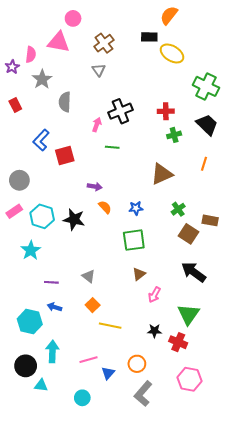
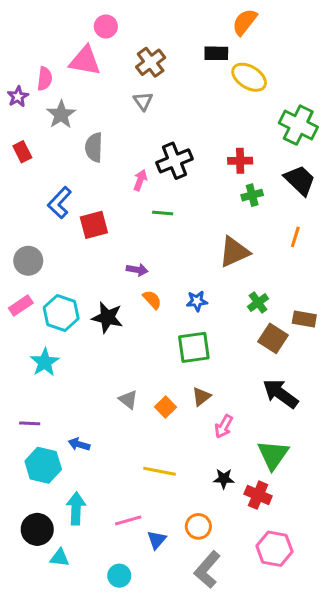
purple line: (51, 282) -> (30, 423), moved
orange square: (93, 305) -> (166, 407), moved

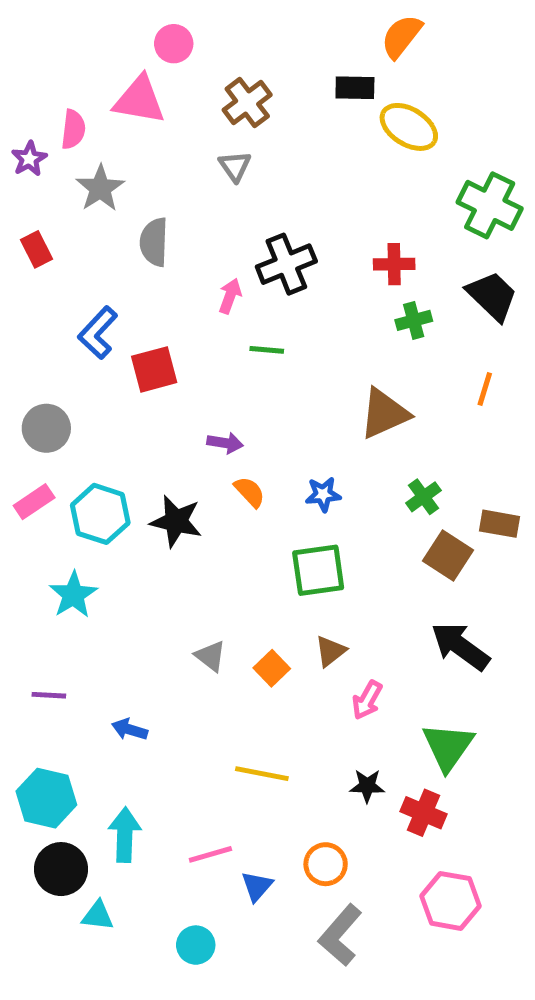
cyan hexagon: (43, 465) -> (46, 798), moved

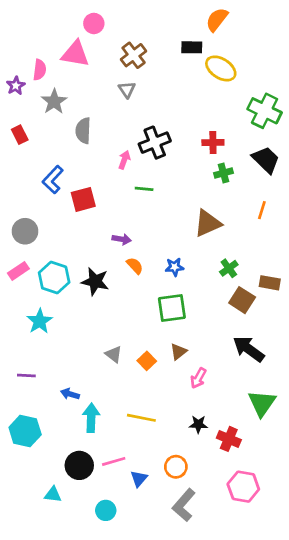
green triangle: (448, 747) -> (262, 403), moved
cyan arrow: (125, 835) -> (91, 418), moved
black circle: (61, 869) -> (79, 465), moved

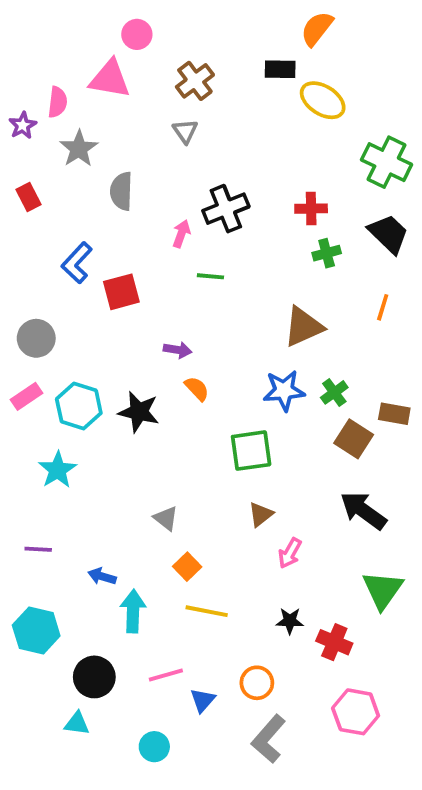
blue star: (175, 267) -> (284, 391), moved, size x1.5
orange square: (147, 361) -> (187, 567), moved
black circle: (79, 465) -> (94, 677), moved

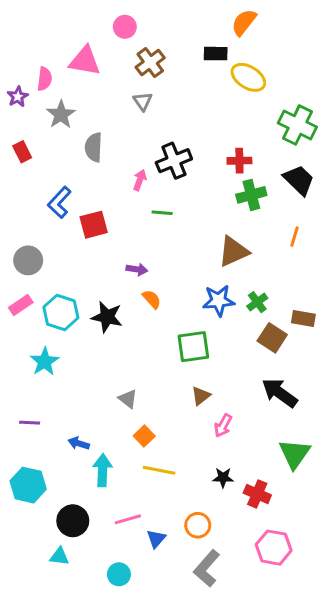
pink circle: (137, 34) -> (125, 27), moved
green cross: (327, 253) -> (251, 195), size x1.4

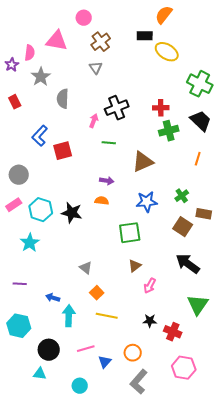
brown triangle: (233, 251) -> (143, 162), moved
purple arrow: (137, 269) -> (107, 181), moved
orange semicircle: (152, 299) -> (102, 201), turned -40
green cross: (257, 302) -> (182, 196), moved

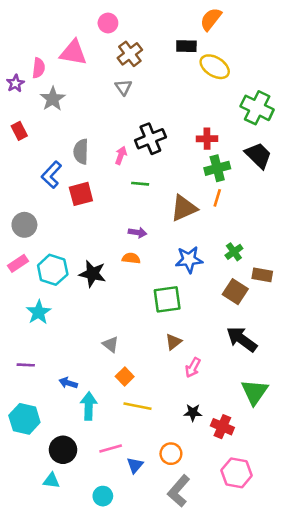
gray semicircle: (63, 99) -> (81, 152), moved
orange line: (198, 159) -> (217, 198), moved

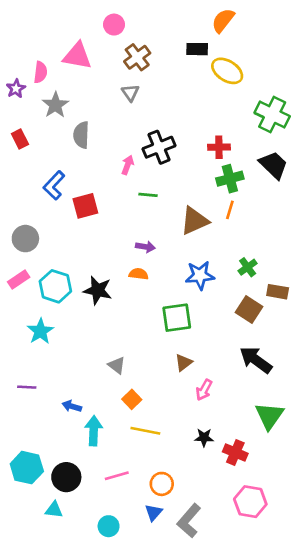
gray semicircle: (81, 152) -> (81, 135), moved
cyan hexagon: (24, 419) -> (27, 468), moved
orange circle: (171, 454) -> (162, 484), moved
blue triangle: (135, 465) -> (154, 513), moved

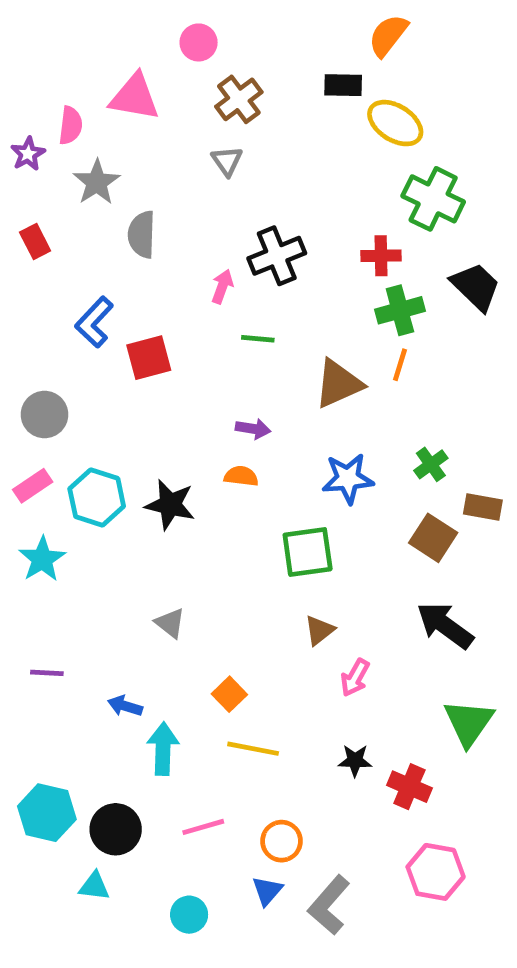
green cross: (272, 115) -> (433, 199), moved
cyan star: (40, 331) -> (42, 559), moved
gray triangle: (117, 365) -> (170, 623), moved

